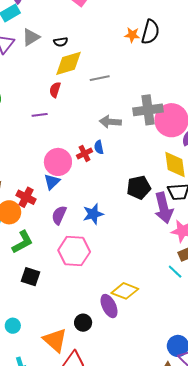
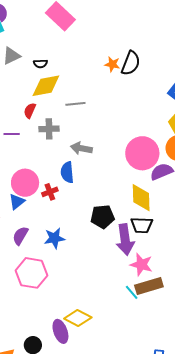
gray cross: (148, 110) -> (49, 129), moved, size x0.7
blue semicircle: (99, 147) -> (67, 172), size x1.5
red cross: (84, 153) -> (50, 192), moved
cyan line: (175, 272) -> (132, 292), moved

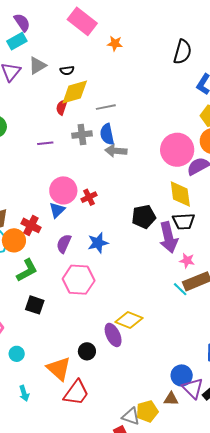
black semicircle: (131, 63) -> (182, 52), moved
orange star: (112, 64) -> (115, 43), moved
red semicircle: (30, 111) -> (62, 107), moved
blue semicircle: (67, 172) -> (107, 134), moved
pink star: (141, 265) -> (187, 261), size x0.7

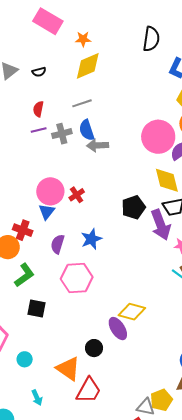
yellow diamond: (75, 92) -> (88, 66), moved
purple line: (45, 143) -> (39, 130), moved

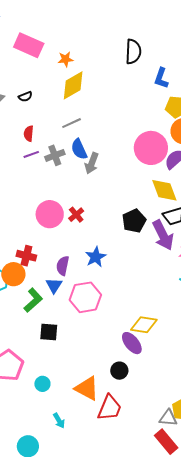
gray arrow: (98, 145) -> (92, 163), turned -60
blue triangle: (47, 212) -> (54, 285), moved
black circle: (94, 348) -> (119, 371), moved

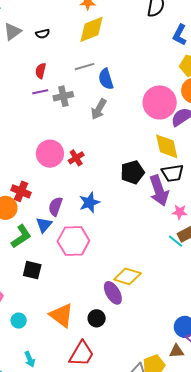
blue semicircle: (79, 149) -> (106, 79), moved
orange triangle: (87, 388) -> (61, 315), moved

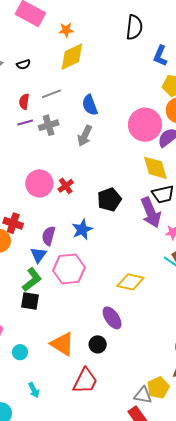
gray line: (85, 67) -> (51, 94), moved
black pentagon: (133, 172) -> (109, 200), moved
green L-shape: (21, 236) -> (32, 280), moved
yellow diamond: (127, 276) -> (131, 282), moved

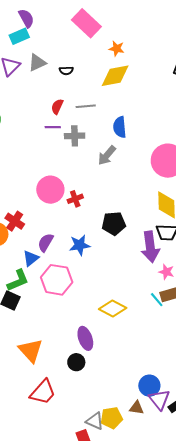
black circle: (98, 344) -> (76, 362), moved

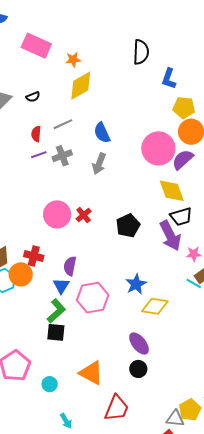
blue star: (80, 245) -> (136, 284), moved

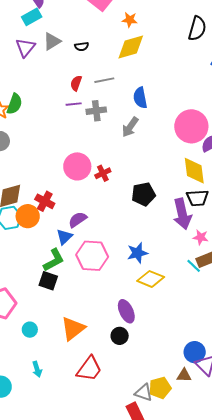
purple semicircle: (70, 266) -> (78, 220), turned 30
orange triangle: (91, 373) -> (73, 329), turned 40

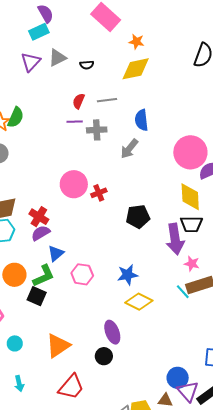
orange circle: (28, 216) -> (14, 275), moved
purple semicircle: (78, 220) -> (41, 233), moved
pink hexagon: (92, 256) -> (82, 274), size x0.7

